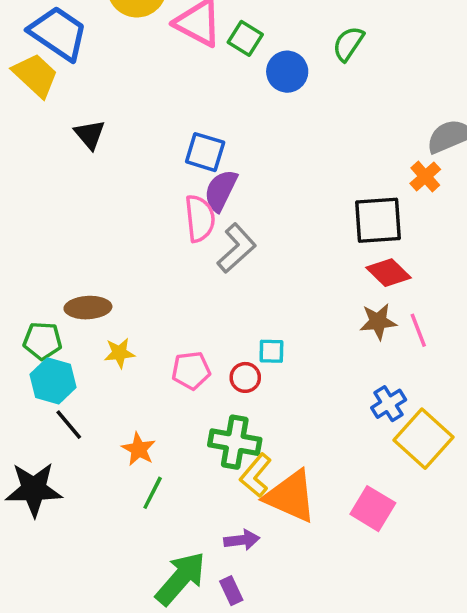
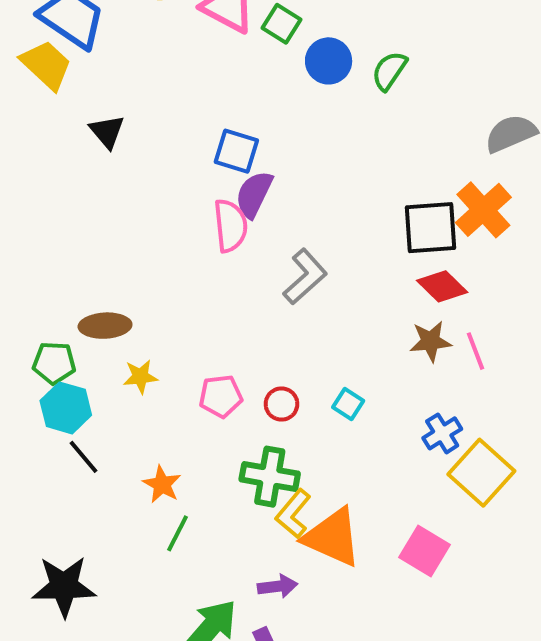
green semicircle: (348, 44) -> (389, 71), moved
orange cross: (425, 176) -> (483, 210), moved, size x1.6
gray L-shape: (237, 248) -> (305, 277), moved
cyan square: (271, 351) -> (348, 404), moved, turned 32
black star: (34, 489) -> (64, 586), moved

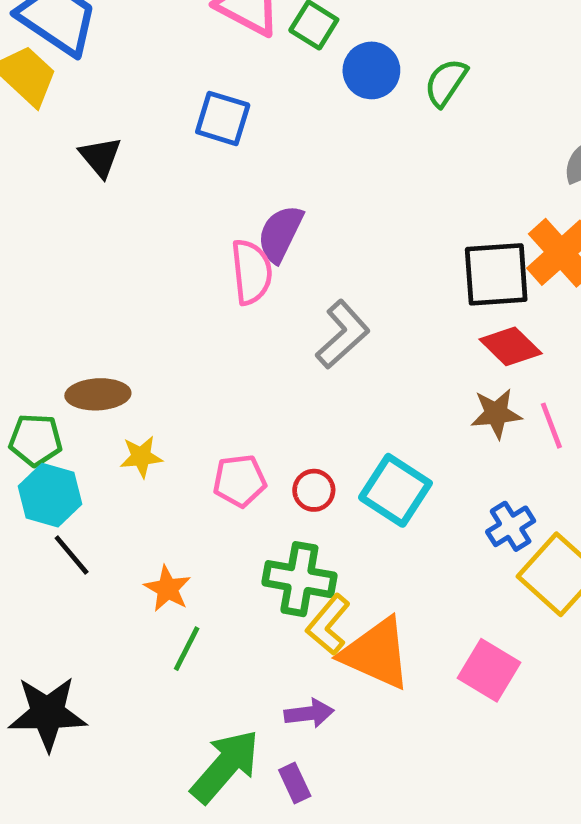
blue square: (236, 151) -> (223, 118), moved
cyan square: (348, 404) -> (395, 490), size x1.8

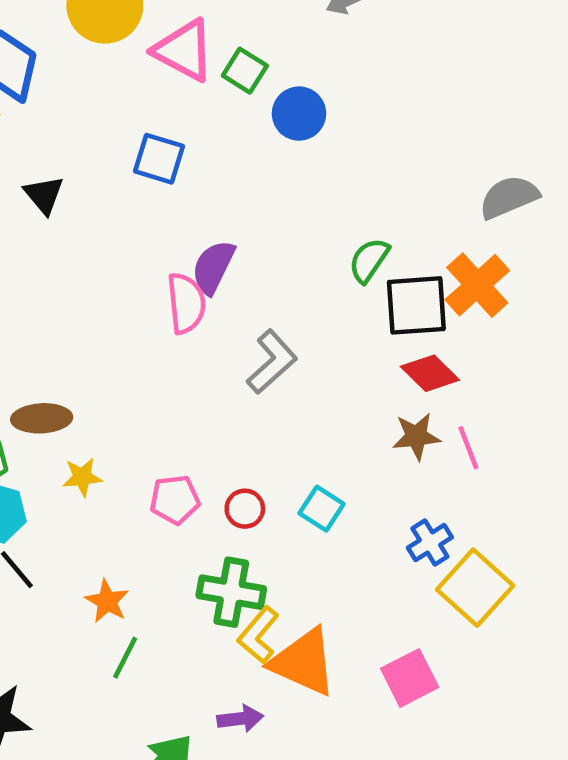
green semicircle: (446, 82) -> (369, 260), moved
cyan square: (395, 490) -> (322, 509), size x0.7
pink square: (489, 670) -> (410, 678), turned 32

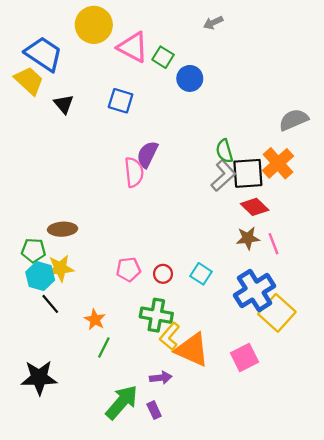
black triangle: (44, 195) -> (64, 104), moved
green semicircle: (369, 260) -> (224, 151), turned -50
gray L-shape: (272, 362) -> (223, 176), moved
yellow star: (82, 477) -> (60, 268), moved, size x1.4
blue cross: (430, 543) -> (255, 291), size x1.8

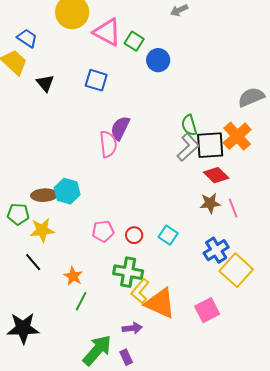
blue trapezoid: (44, 54) -> (27, 38), size x0.6
cyan hexagon: (40, 276) -> (67, 191), moved
blue cross: (255, 291) -> (216, 250), size x0.7

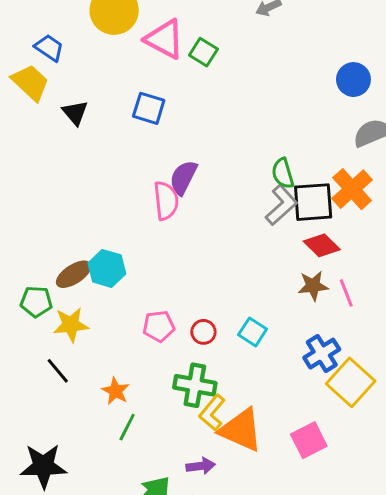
blue circle: (158, 60) -> (353, 80), moved
brown ellipse: (44, 195) -> (74, 274), turned -30

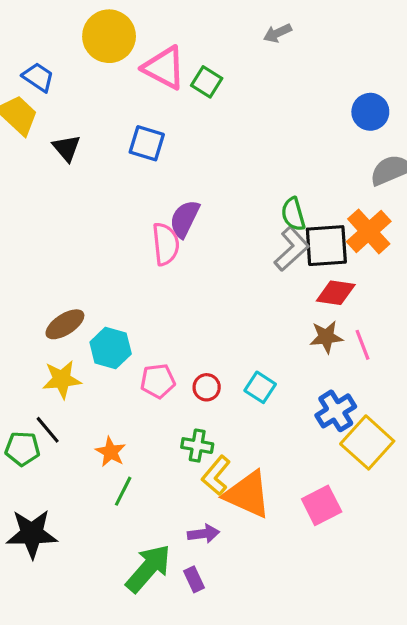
red diamond: (322, 245) -> (336, 293), turned -36
cyan hexagon: (107, 268) -> (111, 348), moved
green pentagon: (36, 302) -> (22, 449), moved
green cross: (195, 385) -> (197, 446), size x0.7

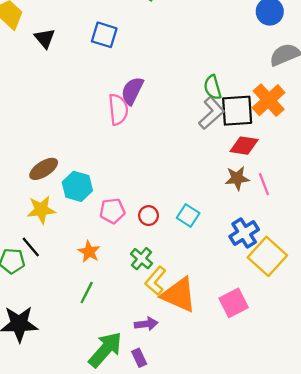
green cross: (197, 446) -> (142, 259), turned 30
orange star: (111, 452) -> (89, 252), moved

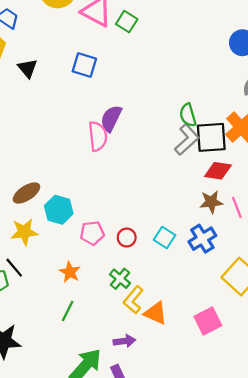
blue cross: (244, 233) -> (202, 239), moved
orange triangle: (179, 295) -> (156, 313), size x0.7

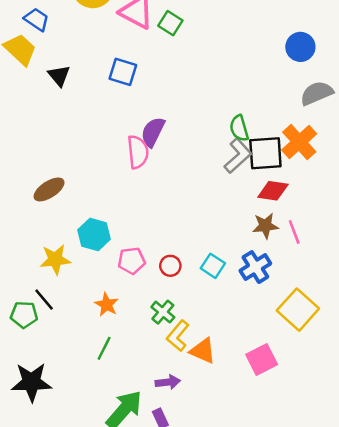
brown ellipse: (26, 193) -> (49, 189), moved

